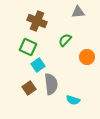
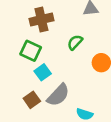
brown cross: (37, 21) -> (41, 20), turned -36
gray semicircle: (51, 84) -> (58, 95), turned 50

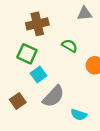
green semicircle: (75, 42) -> (70, 46), turned 77
brown square: (32, 100) -> (18, 101), moved

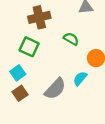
cyan square: (38, 74) -> (18, 73), moved
cyan semicircle: (79, 115) -> (80, 79), moved, turned 112

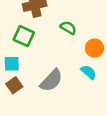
cyan square: (18, 73) -> (12, 64), turned 35
cyan semicircle: (80, 79) -> (89, 72), moved, turned 91

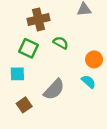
green semicircle: (68, 28) -> (61, 43), moved
brown square: (14, 85) -> (24, 105), moved

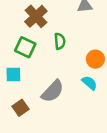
brown cross: (38, 19) -> (36, 16), turned -30
green semicircle: (61, 43) -> (60, 41), turned 56

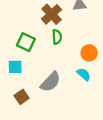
brown cross: (36, 16) -> (52, 14), moved

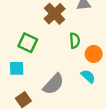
green semicircle: (57, 37) -> (75, 41), moved

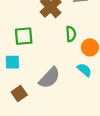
green square: (28, 43) -> (24, 36), turned -30

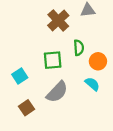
green square: (24, 36) -> (53, 60), moved
cyan square: (12, 62) -> (20, 76), turned -32

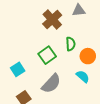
green square: (53, 60) -> (47, 55), turned -30

